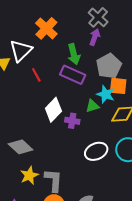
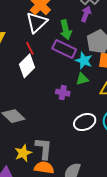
white triangle: (21, 51) -> (37, 22), moved
cyan star: (106, 94) -> (84, 61), moved
white diamond: (53, 110) -> (27, 66), moved
yellow star: (29, 175) -> (23, 153), moved

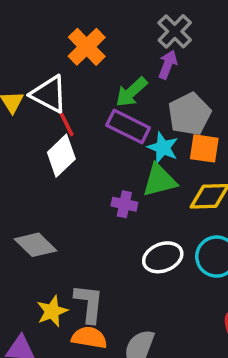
white triangle: (37, 22) -> (49, 94), moved, turned -50
green arrow: (66, 30) -> (131, 92), turned 60
green triangle: (82, 79) -> (159, 180), size x1.5

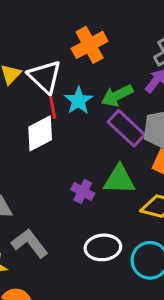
purple rectangle: (128, 127) -> (126, 128), moved
cyan star: (163, 148) -> (79, 100), moved
gray L-shape: (89, 303) -> (30, 243), moved, turned -60

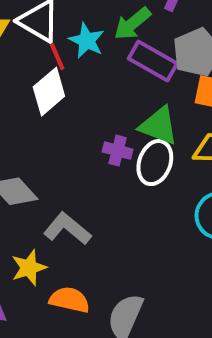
green triangle: (119, 180) -> (159, 126), turned 32
white ellipse: (103, 247) -> (155, 163), moved, turned -52

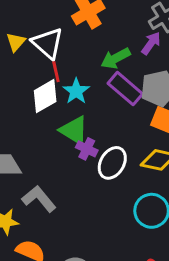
cyan star: (87, 41) -> (76, 91), moved
green triangle: (159, 126) -> (74, 130), moved

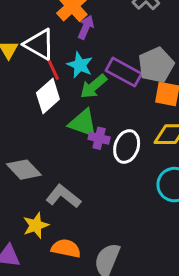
purple arrow: (151, 43) -> (86, 27), moved
green arrow: (116, 58) -> (94, 86), moved
cyan star: (76, 91) -> (80, 65), moved

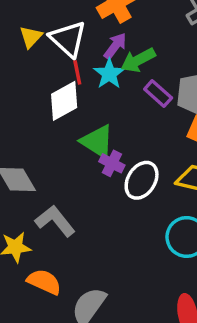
purple arrow: (86, 27) -> (115, 46), moved
purple rectangle: (124, 72) -> (158, 93), size x0.7
green arrow: (94, 86) -> (138, 60), moved

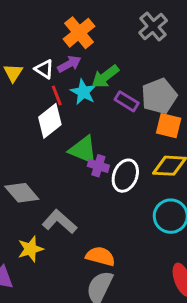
white triangle: (68, 39) -> (44, 69), size x0.6
purple arrow: (115, 46) -> (69, 64), moved, turned 35
orange semicircle: (44, 282) -> (100, 256), moved

